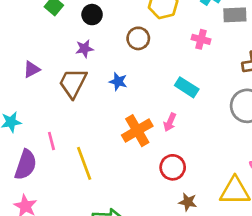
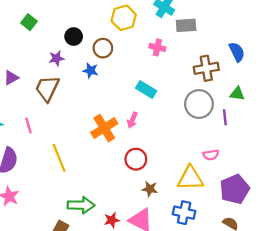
black circle: (92, 15) -> (74, 37), moved
blue star: (118, 82) -> (90, 71), moved
pink line: (51, 141) -> (28, 126), moved

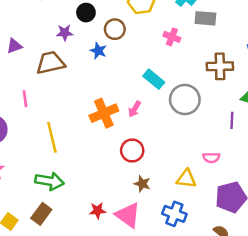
brown trapezoid: (47, 88) -> (50, 63), turned 44
gray circle: (199, 104) -> (185, 99), moved
yellow triangle: (190, 178) -> (186, 179), size x0.7
green arrow: (81, 205) -> (50, 181), moved

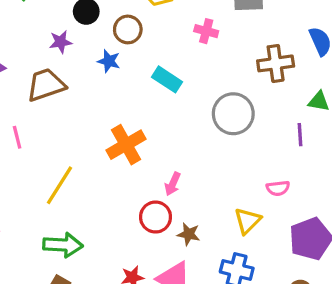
cyan rectangle: (154, 79) -> (167, 79), moved
pink arrow: (135, 109) -> (173, 184), moved
yellow line: (52, 137) -> (60, 185), turned 52
red circle: (132, 150) -> (156, 217), moved
yellow triangle: (186, 179) -> (247, 221), turned -45

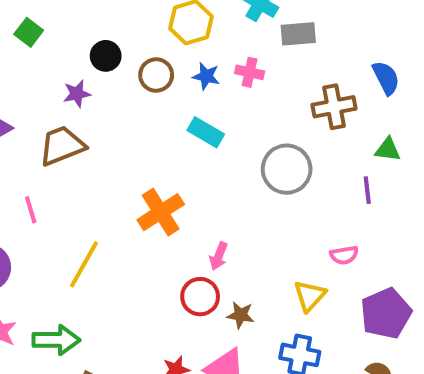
blue star: (109, 61) -> (206, 76), moved
green arrow: (63, 245) -> (56, 340), moved

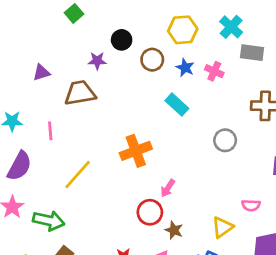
gray circle: (287, 169) -> (225, 140), size x0.7

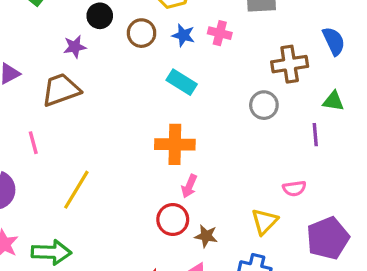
gray circle: (225, 140) -> (264, 105), moved
orange cross: (136, 151) -> (175, 144), moved, turned 32

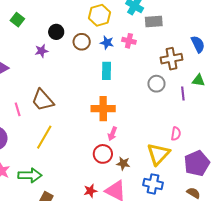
cyan rectangle: (182, 82) -> (106, 71), turned 60
brown trapezoid: (61, 90) -> (43, 100), moved, turned -110
purple line: (315, 135) -> (183, 93), moved
pink semicircle: (294, 188) -> (176, 134), turned -72
yellow triangle: (265, 222) -> (158, 154), size x1.4

